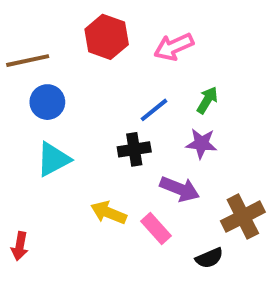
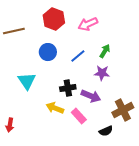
blue circle: (47, 102) -> (48, 52), moved
black cross: (134, 149) -> (68, 88), moved
cyan triangle: (53, 159) -> (27, 81), turned -36

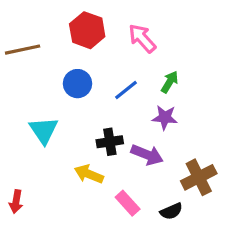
pink arrow: (88, 24) -> (142, 38), turned 72
pink rectangle: (79, 116) -> (128, 203), moved

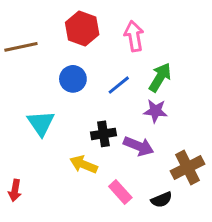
pink arrow: (142, 38) -> (134, 36), turned 32
green arrow: (170, 82) -> (160, 77), size x1.4

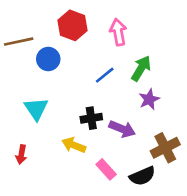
blue circle: (73, 79) -> (48, 59), moved
purple star: (155, 111) -> (149, 99), moved, turned -30
red arrow: (15, 190) -> (21, 154), moved
black semicircle: (162, 200) -> (142, 176), size x1.4

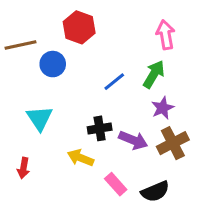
pink arrow: (118, 32) -> (165, 35), moved
brown cross: (165, 148) -> (173, 143), moved

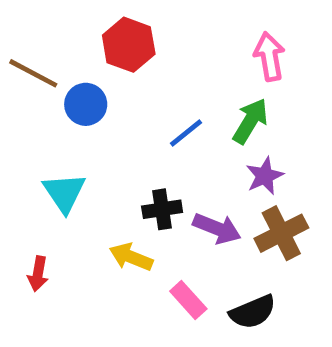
brown line: (21, 45) -> (33, 73), turned 40

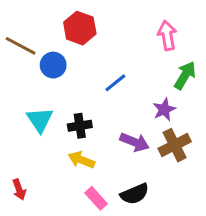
green arrow: (250, 121) -> (185, 75), moved
black cross: (162, 209) -> (80, 126), moved
red arrow: (38, 274) -> (19, 189), moved, turned -30
pink rectangle: (188, 300) -> (96, 198), moved
black semicircle: (253, 312) -> (135, 194), moved

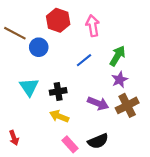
pink arrow: (167, 35) -> (93, 26), moved
green arrow: (185, 75) -> (117, 56), moved

